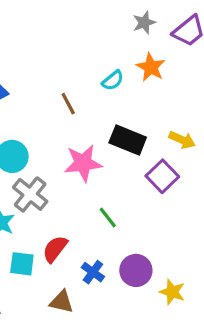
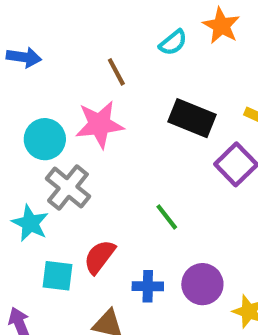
pink star: (83, 163) -> (99, 124), moved
blue cross: (93, 272) -> (148, 286), turned -35

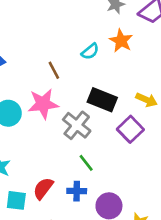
gray cross: (68, 187) -> (77, 125), moved
blue cross: (148, 286) -> (77, 191), moved

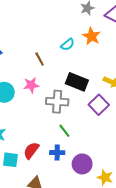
pink star: (43, 104) -> (31, 85), size x0.7
gray cross: (77, 125) -> (57, 102), turned -35

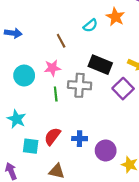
green line: (64, 131) -> (56, 94), moved, turned 32

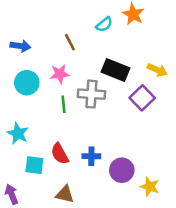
blue arrow: (13, 33) -> (20, 46), moved
red semicircle: (52, 136) -> (60, 154), turned -66

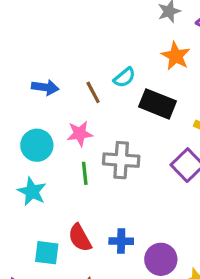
cyan semicircle: (104, 24) -> (124, 77), moved
blue arrow: (20, 46) -> (45, 87), moved
black rectangle: (115, 70) -> (158, 104), moved
cyan star: (18, 133) -> (32, 192), moved

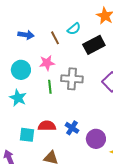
black rectangle: (158, 104) -> (94, 45), turned -50
red semicircle: (80, 238) -> (47, 126), turned 120
blue cross: (121, 241) -> (72, 128), turned 32

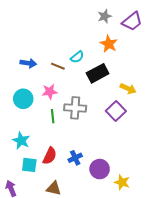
brown line: (55, 38) -> (58, 66), turned -40
cyan star: (18, 98) -> (21, 141), moved
red semicircle: (47, 126) -> (50, 156), turned 114
blue cross: (72, 128) -> (75, 158), turned 32

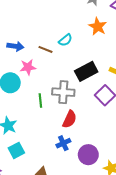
black rectangle: (98, 73) -> (86, 71), moved
pink star: (50, 92) -> (28, 67), moved
red semicircle: (50, 156) -> (70, 119), moved
cyan square: (29, 165) -> (16, 150), turned -35

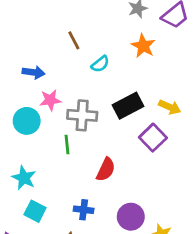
brown line: (46, 49) -> (74, 40), moved, turned 40
gray cross: (63, 92) -> (82, 115), moved
blue cross: (63, 143) -> (84, 210), moved, turned 32
cyan square: (16, 150) -> (35, 211), turned -35

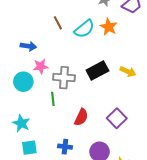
cyan semicircle: (100, 64) -> (84, 29), moved, size x1.5
purple square: (153, 138) -> (117, 118), moved
cyan square: (35, 211) -> (29, 148), turned -35

